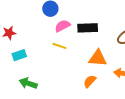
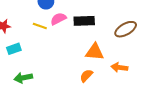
yellow line: (59, 46) -> (40, 26), moved
green arrow: (28, 83) -> (23, 78), turned -30

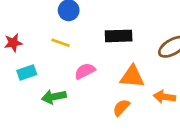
pink semicircle: (58, 19) -> (85, 71), moved
green arrow: (23, 78) -> (54, 97), moved

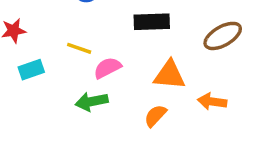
yellow line: (61, 43) -> (79, 48), moved
green arrow: (54, 97) -> (92, 102), moved

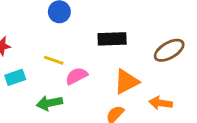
orange triangle: (170, 75) -> (126, 82), turned -32
green arrow: (92, 102) -> (49, 103), moved

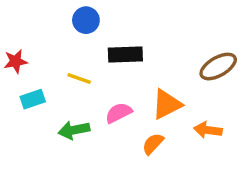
black rectangle: (112, 39) -> (125, 54), moved
pink semicircle: (76, 76) -> (119, 113), moved

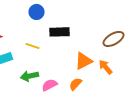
pink semicircle: (119, 113) -> (50, 85), moved
orange arrow: (208, 130) -> (106, 67), moved, turned 42

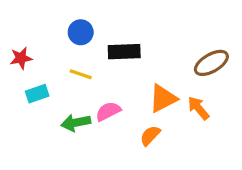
blue circle: (36, 12) -> (81, 32), moved
pink semicircle: (50, 85) -> (108, 111), moved

